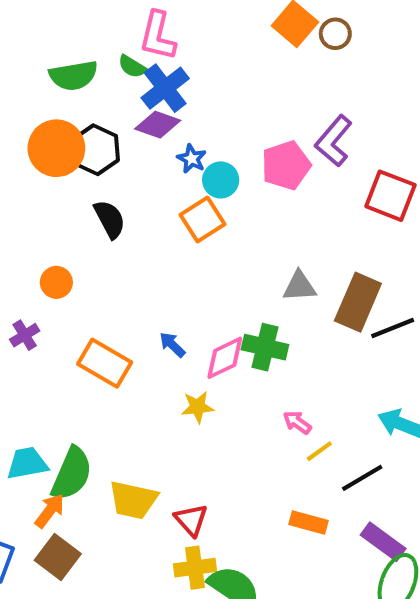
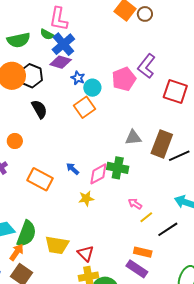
purple rectangle: (383, 542) -> (137, 269), moved

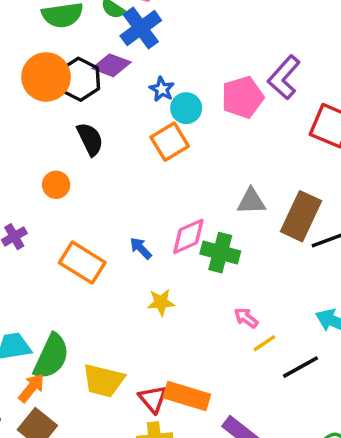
purple diamond: (61, 62) -> (111, 65), moved
orange circle: (15, 141) -> (56, 185), moved
pink diamond: (98, 174) -> (188, 236), moved
orange rectangle: (143, 252) -> (187, 396), moved, size x1.4

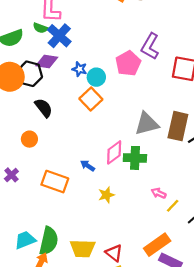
gray triangle: (251, 201) -> (147, 124), size x1.4
orange rectangle: (187, 396) -> (157, 245), moved, turned -40

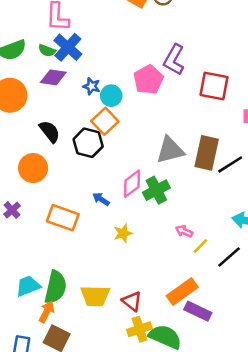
green semicircle: (40, 28) -> (47, 50), moved
black hexagon: (30, 74) -> (88, 143), moved
orange circle: (29, 139) -> (33, 168), size x1.5
green cross: (135, 158) -> (156, 190), turned -30

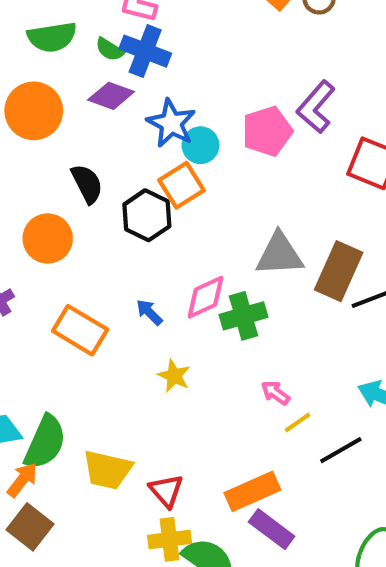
blue cross: (68, 47) -> (145, 51), turned -32
blue star: (92, 86) -> (171, 123), size x1.6
yellow star: (123, 233) -> (174, 376), turned 30

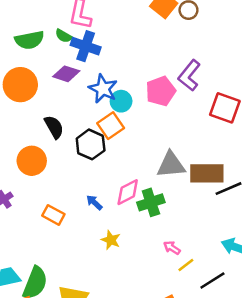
green semicircle: (110, 49) -> (64, 36), moved
brown rectangle: (339, 271) -> (207, 173), turned 68
orange rectangle: (80, 330) -> (53, 215), size x0.7

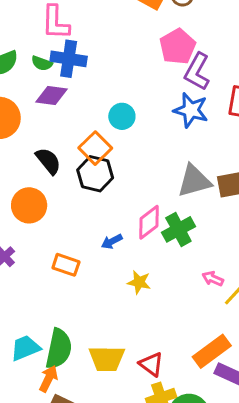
green semicircle: (64, 36) -> (42, 63), moved
blue star: (103, 89) -> (191, 110), moved
pink pentagon: (161, 91) -> (178, 47), moved
orange square: (111, 126) -> (95, 148), moved
blue arrow: (94, 203) -> (112, 241), turned -60

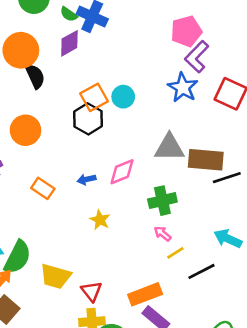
purple diamond: (52, 95) -> (69, 43), turned -52
cyan circle: (122, 116) -> (123, 97), moved
black semicircle: (48, 161) -> (35, 76), moved
green cross: (178, 229) -> (162, 201), moved

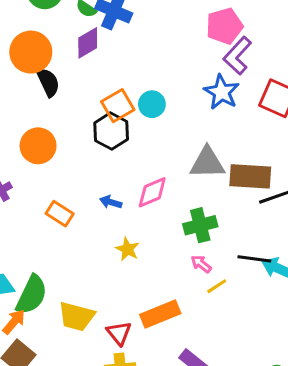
blue arrow: (86, 179) -> (111, 202), turned 30
black line: (202, 271) -> (254, 259), moved, turned 36
orange rectangle: (145, 294) -> (160, 314), moved

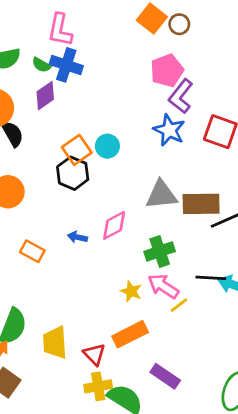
yellow star: (127, 249) -> (131, 291), moved
pink arrow: (201, 264) -> (163, 286), size x1.6
yellow trapezoid: (76, 316) -> (55, 342), turned 76

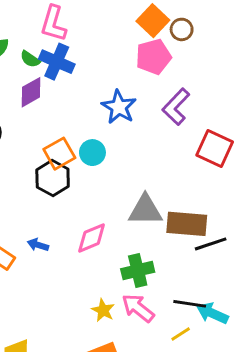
pink pentagon: (167, 71) -> (153, 57), moved
blue star: (169, 130) -> (119, 107), moved
blue arrow: (77, 237) -> (38, 245), moved
yellow line: (179, 305) -> (181, 334), moved

